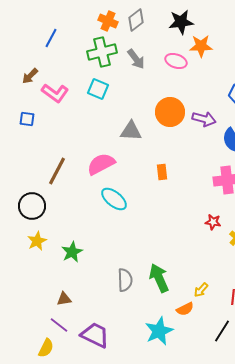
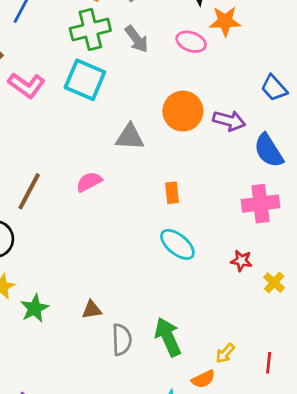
cyan square: (98, 89) -> (85, 80), size x1.4
pink semicircle: (101, 164) -> (89, 182), size x0.7
cyan ellipse: (114, 199) -> (177, 244), moved
green star: (72, 252) -> (35, 308), moved
brown triangle: (64, 299) -> (92, 310), moved

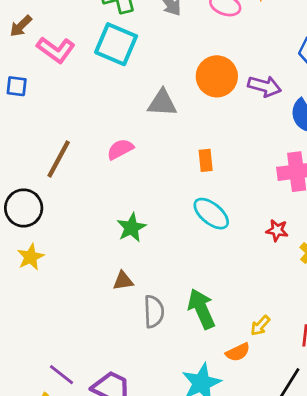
green star: (35, 308) -> (131, 228), moved

